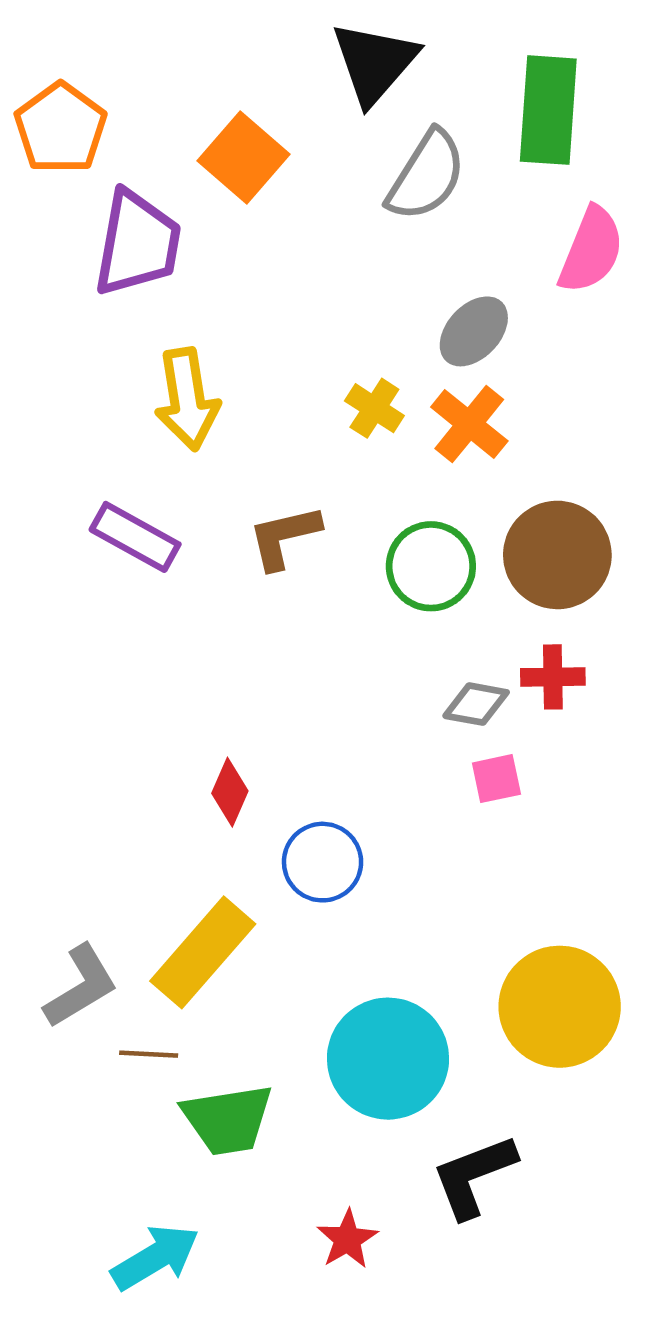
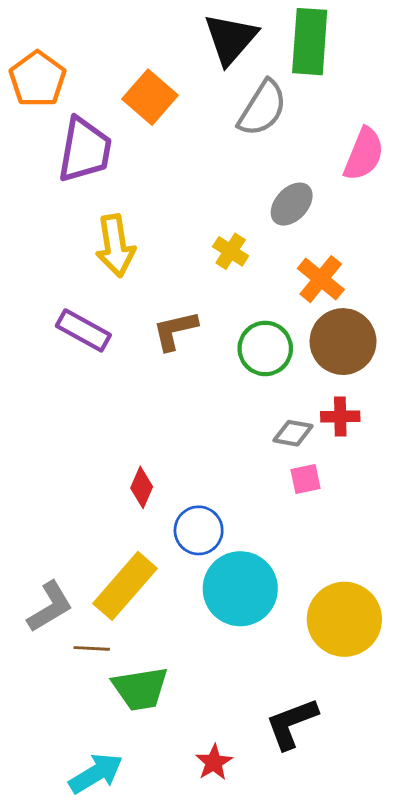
green rectangle: (548, 110) -> (310, 42), moved
orange cross: (469, 424) -> (321, 279), moved
cyan circle: (388, 1059) -> (240, 589), moved

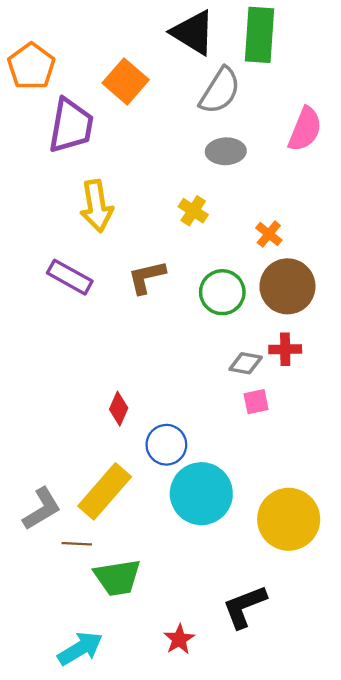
black triangle: (231, 39) -> (193, 33), turned -39
gray ellipse: (292, 204) -> (226, 151), moved, turned 45
orange cross: (321, 279) -> (269, 234), size x0.7

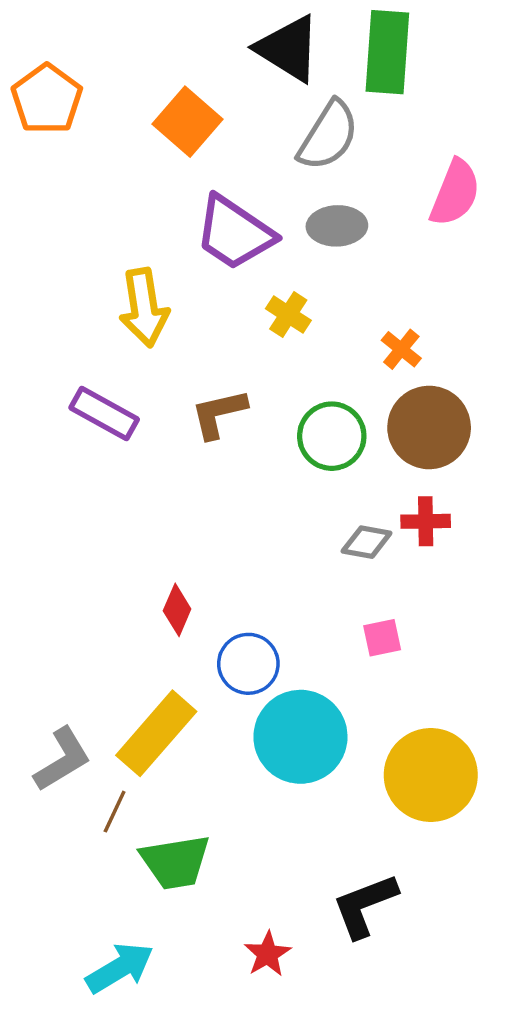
purple trapezoid: (71, 126) -> (234, 233), moved, turned 114
pink square: (256, 402) -> (382, 638), moved
brown line: (77, 544) -> (115, 812), turned -68

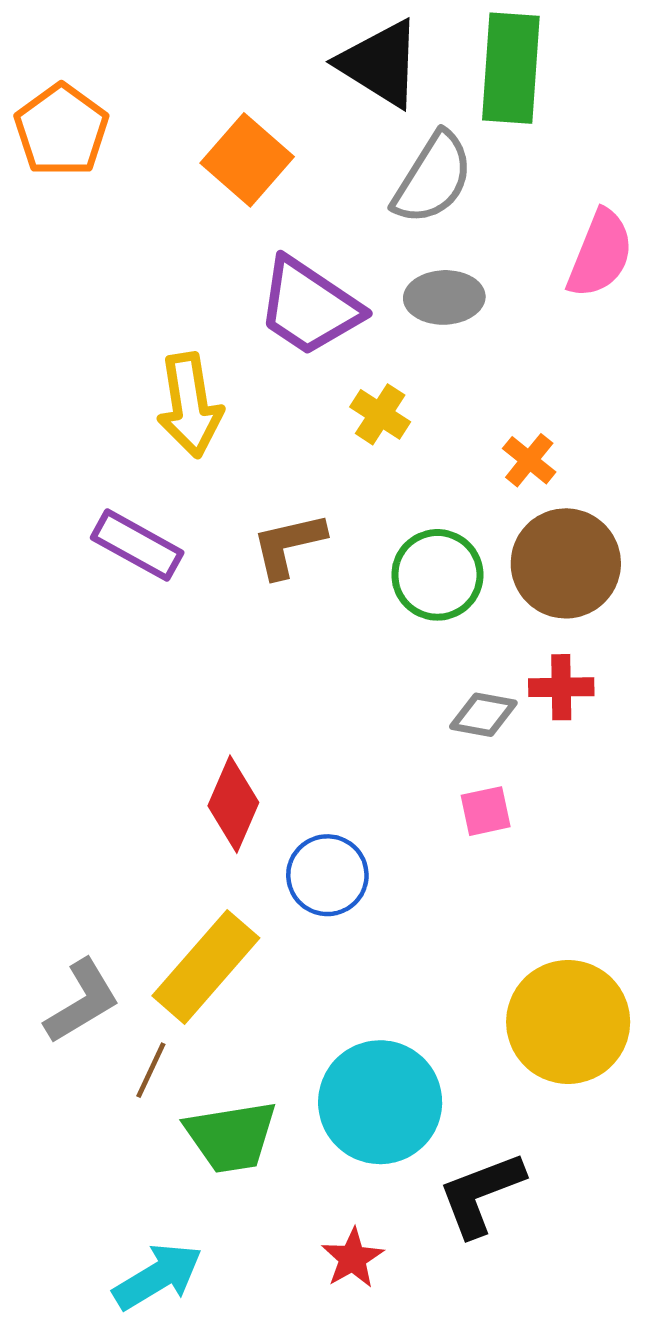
red diamond: (177, 610) -> (233, 804), size x1.4
pink square: (382, 638) -> (486, 811), moved
cyan circle: (300, 737) -> (380, 1102), moved

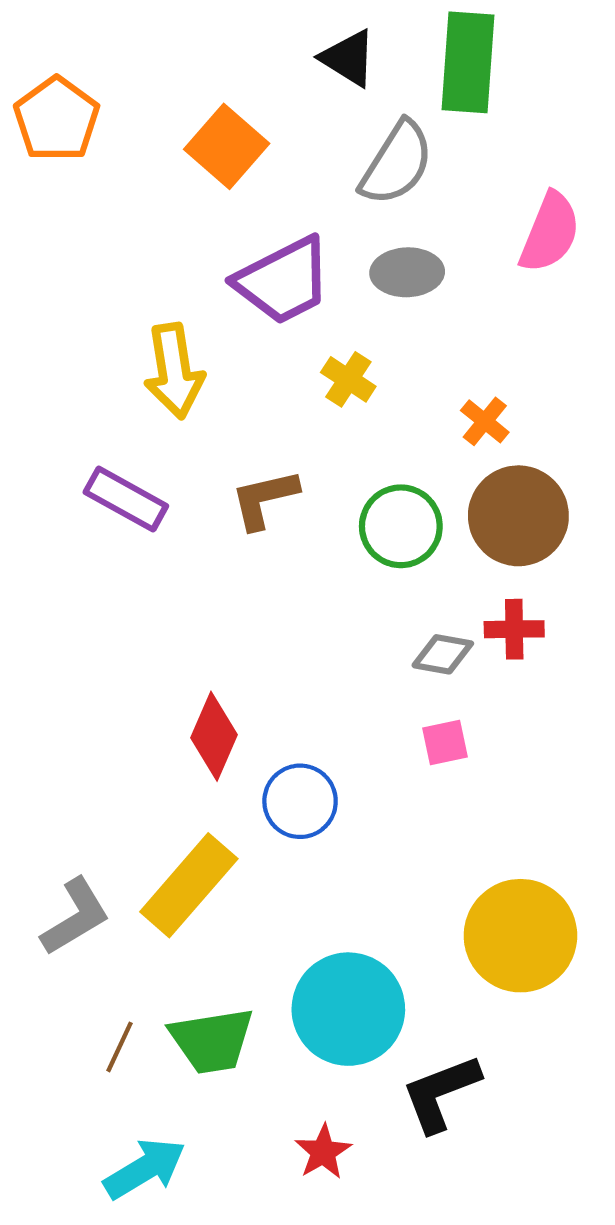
black triangle: (380, 64) -> (348, 58), size x0.7
purple trapezoid: (309, 307) -> (283, 281), turned -61
brown line: (151, 1070) -> (120, 1047), moved

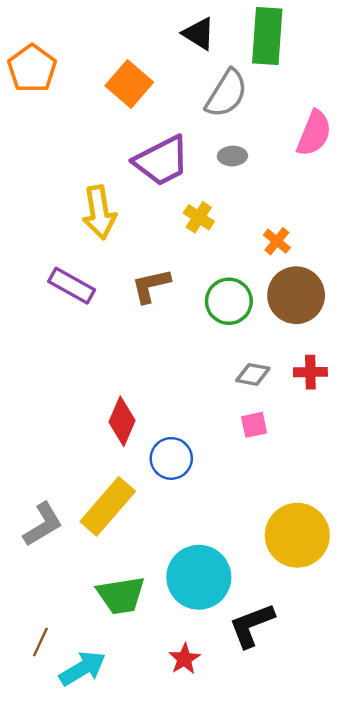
gray ellipse: (407, 272) -> (232, 156), size x0.7
red cross: (514, 629) -> (310, 372), moved
brown line: (120, 1047) -> (40, 642), moved

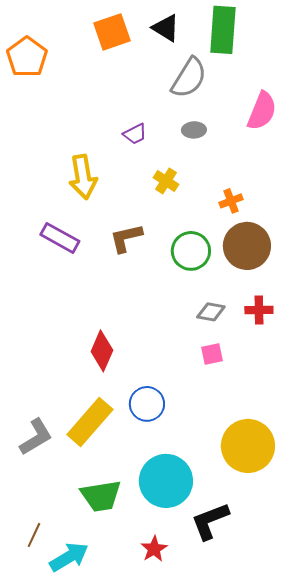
orange square: (129, 84) -> (112, 32), moved, turned 30
purple trapezoid: (162, 161) -> (135, 134), size x0.5
orange cross: (277, 241) -> (231, 201), turned 30
blue circle: (171, 458) -> (147, 404), moved

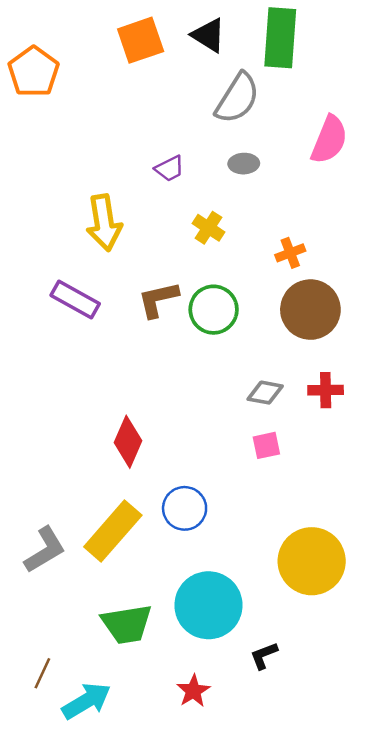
green circle: (191, 251) -> (214, 310), moved
black L-shape: (210, 521) -> (264, 656), size x0.6

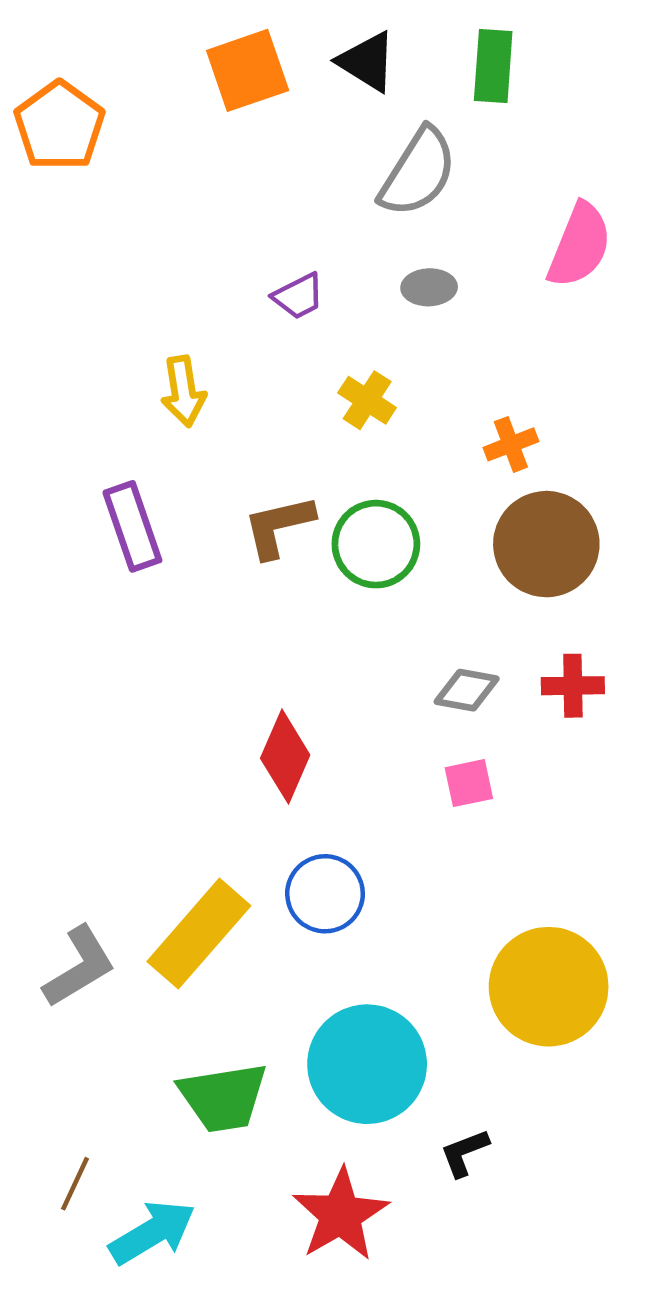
green rectangle: (280, 38) -> (493, 66), size x0.7
yellow arrow: (104, 223) -> (183, 391), size x0.7
purple rectangle: (75, 299) -> (132, 526), turned 42
red diamond: (128, 442) -> (285, 757), moved
red star: (193, 691) -> (341, 1215), size x1.6

